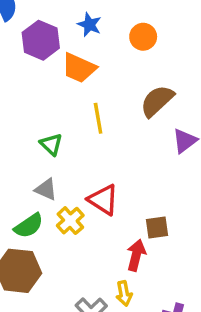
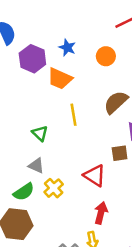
red triangle: (103, 200) -> (95, 176), moved
brown square: (157, 227) -> (120, 153), moved

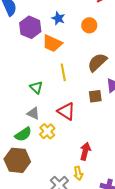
brown square: (120, 153) -> (95, 96), moved
red triangle: (95, 176) -> (66, 111), moved

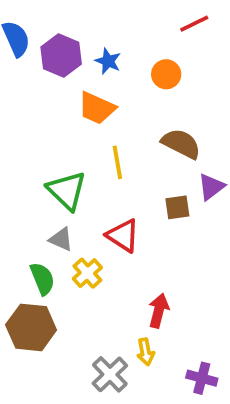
purple hexagon: (30, 27) -> (61, 56), moved
brown semicircle: (97, 62) -> (181, 144), turned 70
green triangle: (36, 87) -> (67, 191), size x1.6
green semicircle: (23, 134) -> (42, 279), turned -78

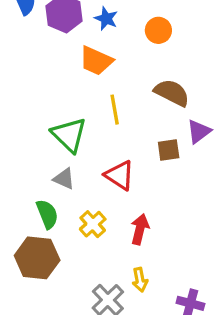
yellow cross: (87, 273) -> (93, 224), moved
red arrow: (159, 311) -> (140, 229), moved

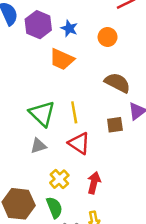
yellow line: (115, 110) -> (74, 112), moved
gray triangle: (64, 179) -> (38, 146), turned -42
green semicircle: (47, 214) -> (54, 207), moved

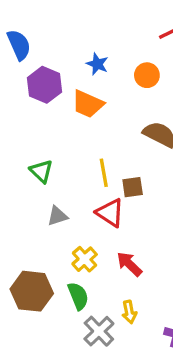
purple hexagon: (38, 25) -> (45, 85), moved
green triangle: (42, 114) -> (41, 171), moved, size x0.7
brown square: (115, 125) -> (133, 187), moved
red arrow: (94, 183) -> (129, 264), turned -60

